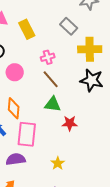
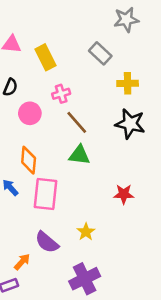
yellow cross: (90, 49) -> (128, 83), size x0.7
pink cross: (48, 57) -> (61, 94), moved
red star: (70, 123) -> (124, 194), moved
purple semicircle: (16, 159) -> (47, 242), moved, turned -132

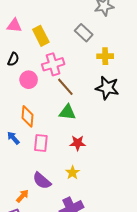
pink cross: (61, 94) -> (53, 64), size x1.5
pink rectangle: (46, 194) -> (41, 143), size x0.7
red star: (124, 194) -> (78, 143), moved

